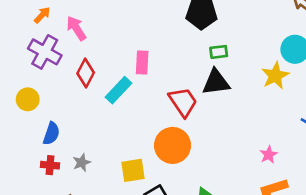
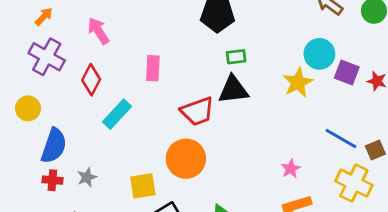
pink arrow: (76, 28) -> (98, 31), moved
cyan rectangle: (119, 90) -> (117, 114), moved
red trapezoid: (183, 102) -> (197, 111), turned 104
blue semicircle: (51, 134) -> (54, 146), size x1.4

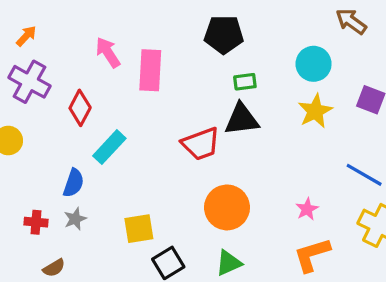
pink arrow: (98, 31) -> (108, 52), moved
cyan circle: (319, 54) -> (314, 64), moved
pink rectangle: (153, 68) -> (150, 70), moved, size x1.4
blue semicircle: (54, 146) -> (74, 183), moved, size x0.7
orange circle: (186, 159) -> (227, 207), moved

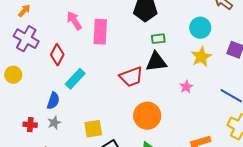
pink star: (307, 209) -> (186, 87), moved

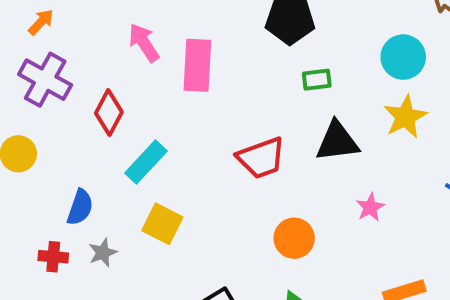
black triangle: (156, 62) -> (337, 141), moved
pink star: (186, 87) -> (370, 207), moved
blue semicircle: (53, 101) -> (80, 207), moved
orange circle: (147, 116) -> (294, 238), size x0.7
yellow square: (93, 129) -> (162, 224), moved, turned 36

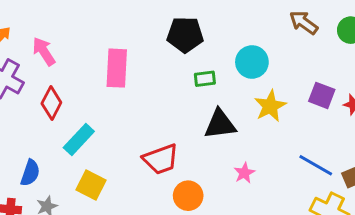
pink arrow: (144, 43) -> (44, 51), moved
cyan circle: (403, 57) -> (252, 62), moved
red trapezoid: (261, 158) -> (161, 159), moved

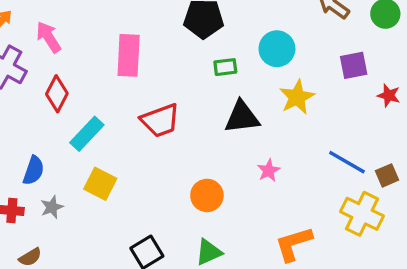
purple square: (322, 95) -> (354, 65), moved, turned -32
red trapezoid: (161, 159) -> (160, 120), moved

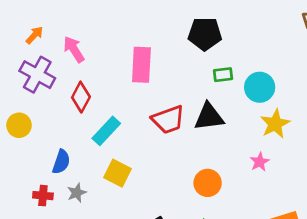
cyan circle: (277, 49) -> (260, 87), moved
yellow star: (297, 97) -> (275, 124), moved
black triangle: (242, 117) -> (209, 117), moved

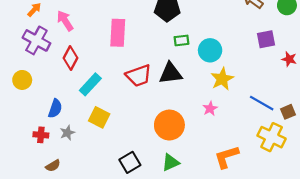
orange circle: (208, 183) -> (169, 125), size x1.4

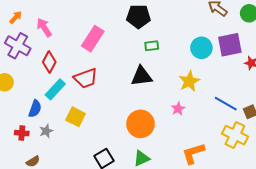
pink rectangle: (118, 33) -> (93, 39), turned 30
purple square: (266, 39) -> (230, 45), size x1.4
cyan circle: (210, 50) -> (201, 48), moved
red trapezoid: (139, 76) -> (86, 78), moved
cyan rectangle: (90, 84) -> (55, 89), moved

